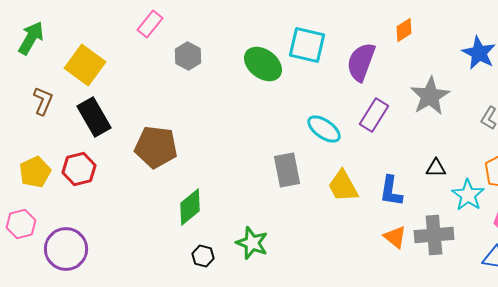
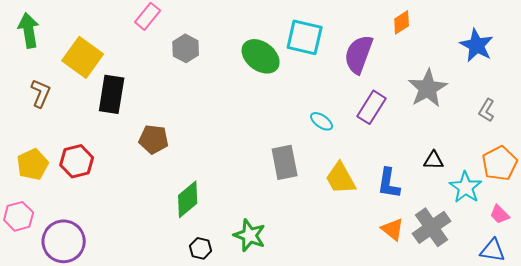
green arrow: (31, 38) -> (29, 30), turned -40
black rectangle: (94, 117) -> (112, 94), moved, turned 39
cyan ellipse: (324, 129) -> (322, 121), size x0.7
brown pentagon: (156, 147) -> (154, 139), size x0.7
gray cross: (434, 235) -> (432, 227), turned -30

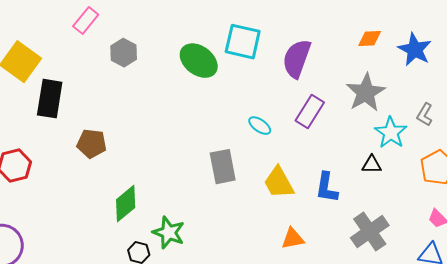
orange diamond: (402, 22) -> (370, 39), moved, turned 30
cyan star: (466, 187) -> (391, 133), moved
orange triangle: (393, 229) -> (293, 239), moved, turned -50
green star: (250, 235) -> (169, 233), moved

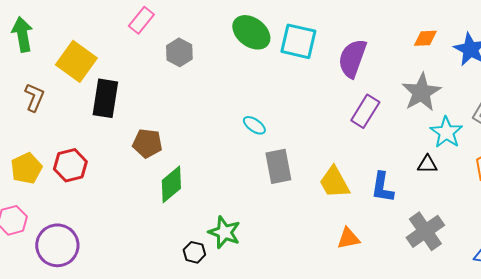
green ellipse: (199, 61) -> (251, 32), moved
cyan ellipse: (260, 126) -> (254, 125), moved
green diamond: (126, 204) -> (171, 184), moved

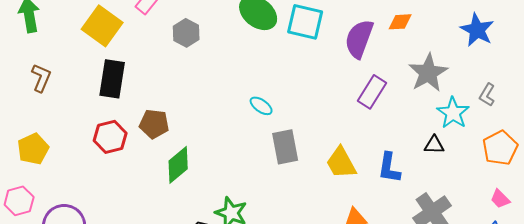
orange diamond: (425, 38) -> (400, 22), moved
yellow square: (76, 61) -> (102, 26), moved
red hexagon: (70, 165) -> (110, 137), moved

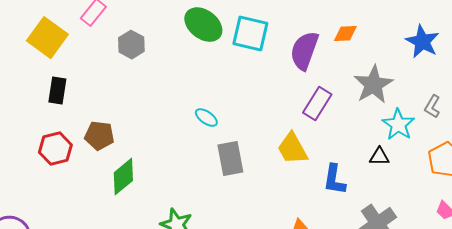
black rectangle: (112, 79) -> (57, 91), size x0.7
yellow trapezoid: (341, 163) -> (292, 149), moved

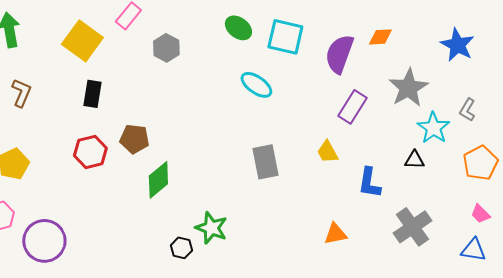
green ellipse: (203, 25) -> (238, 28), size x0.7
cyan ellipse: (206, 118) -> (256, 85), moved, size x1.4
yellow trapezoid: (292, 149) -> (327, 152), size x0.7

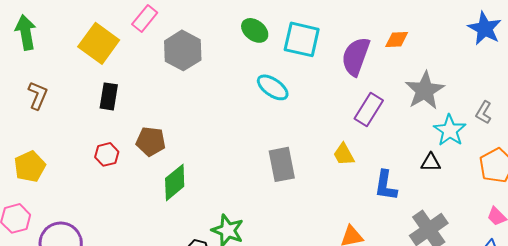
blue star: (457, 45) -> (485, 28), moved
gray hexagon: (166, 48) -> (183, 50), size x1.4
red hexagon: (90, 152) -> (107, 154), size x0.7

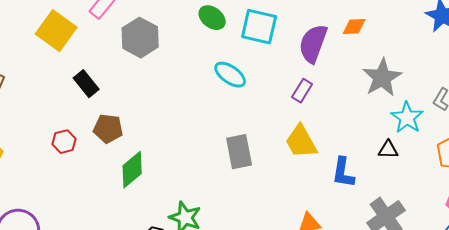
black rectangle: (109, 96) -> (86, 84), moved, turned -48
purple rectangle: (369, 109) -> (302, 91), moved, size x0.7
yellow trapezoid: (344, 154) -> (301, 142), size x1.5

